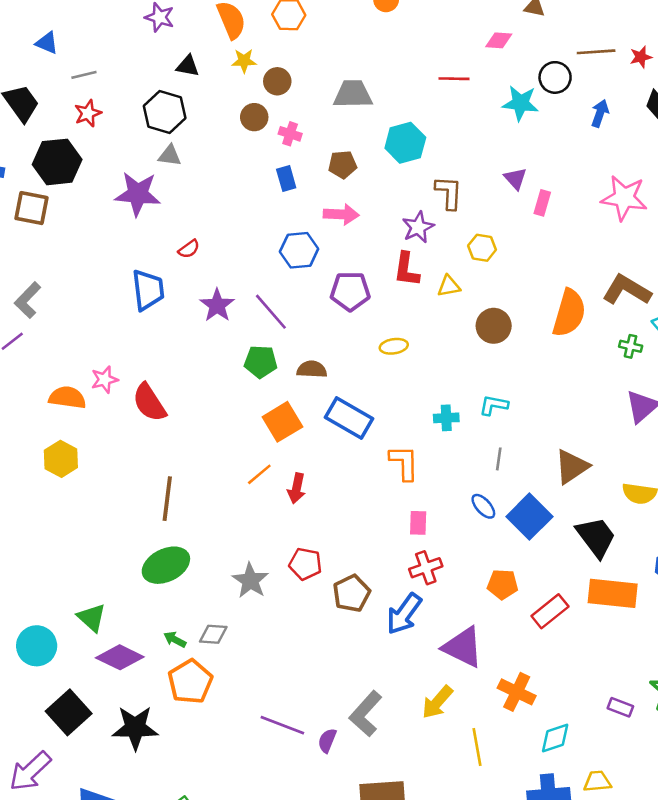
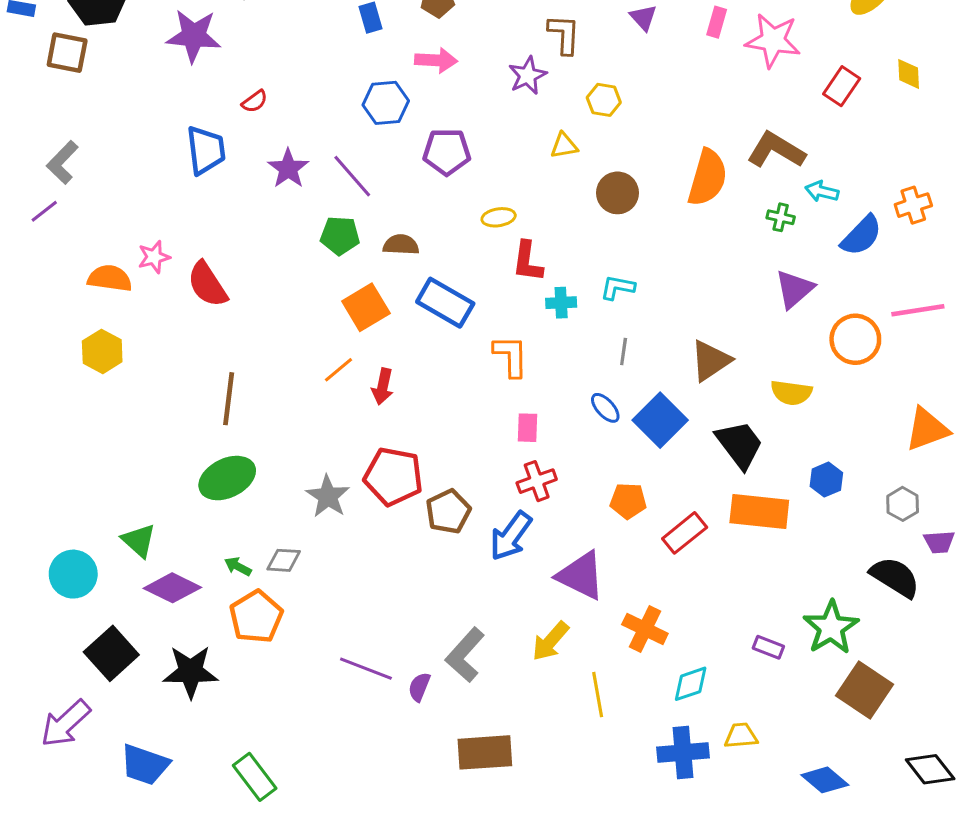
pink rectangle: (542, 203) -> (717, 22), moved
red L-shape: (407, 269) -> (528, 262), moved
red pentagon: (305, 564) -> (393, 476), size x1.5

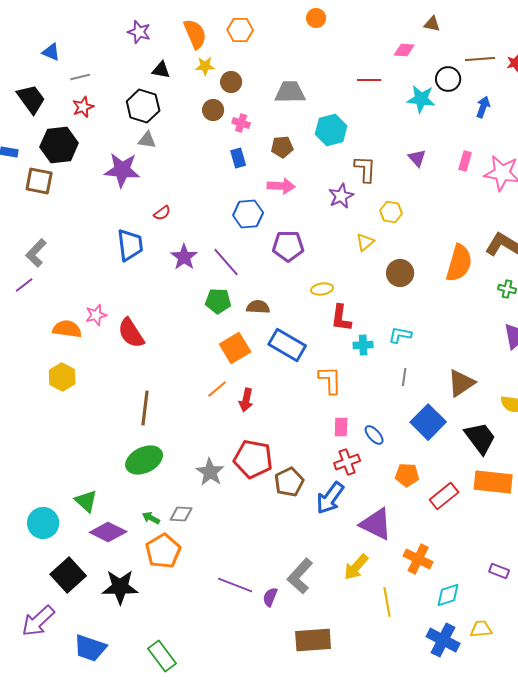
yellow triangle: (564, 146) -> (365, 242), turned -30
blue ellipse: (605, 408) -> (374, 435), moved
blue cross: (683, 752) -> (443, 640), turned 32

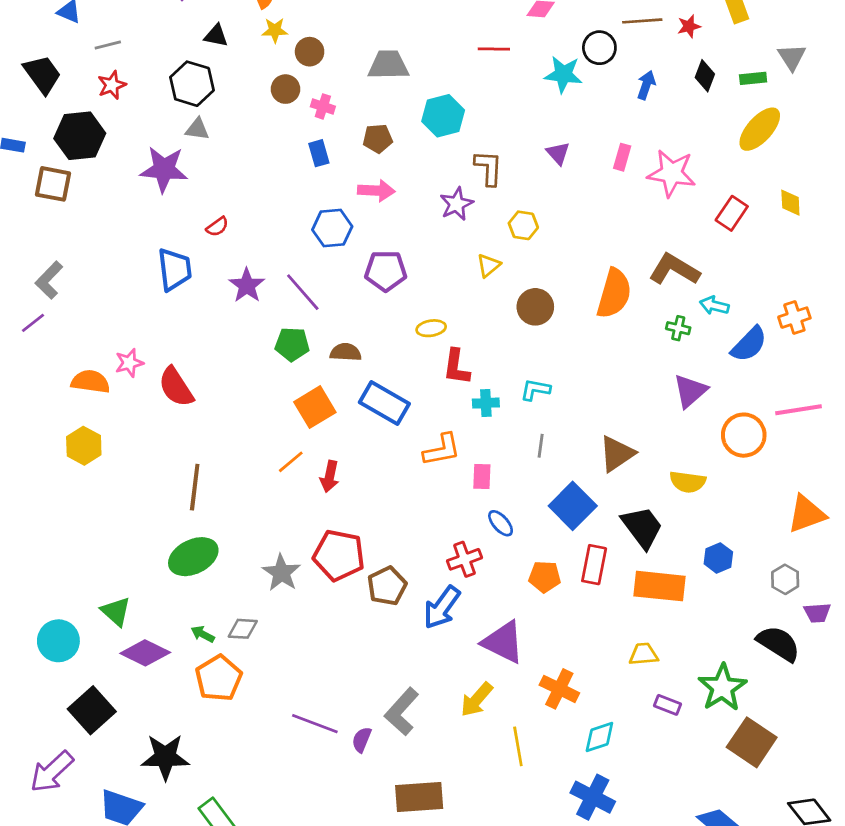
orange L-shape: (330, 380) -> (442, 450), turned 80
pink rectangle: (341, 427) -> (482, 476), moved
red rectangle: (444, 496) -> (594, 565), moved, turned -40
black star: (120, 587) -> (165, 757), moved
yellow trapezoid: (481, 629) -> (644, 654), moved

